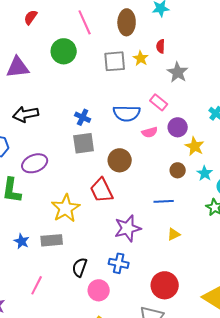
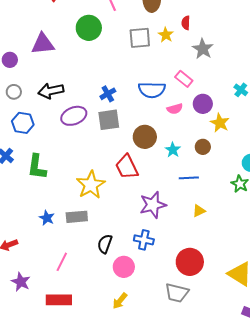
blue cross: (83, 117) -> (108, 94), turned 35
purple ellipse: (35, 163) -> (74, 116), moved
cyan star: (205, 173) -> (173, 150), moved

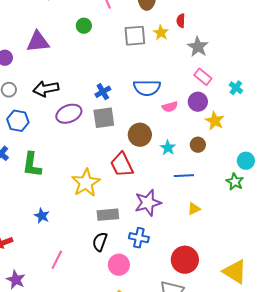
green circle: (89, 28) -> (84, 26), size x0.6
pink rectangle: (184, 79) -> (203, 77), moved
gray rectangle: (77, 217) -> (108, 215), moved

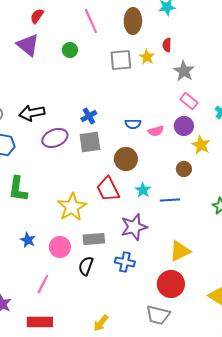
purple triangle: (38, 42) -> (28, 45), moved, turned 45
blue semicircle: (147, 88) -> (133, 124), moved, size x0.6
cyan star: (168, 148) -> (143, 190), moved
yellow triangle: (194, 209) -> (180, 251), moved, size x1.6
pink circle: (119, 265) -> (60, 247), moved

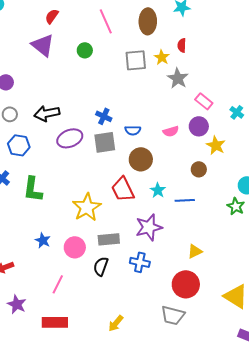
gray star: (184, 71) -> (178, 78), moved
blue cross: (89, 116) -> (104, 116), turned -35
blue semicircle: (133, 124) -> (133, 130), moved
yellow triangle: (180, 251) -> (195, 251), size x0.7

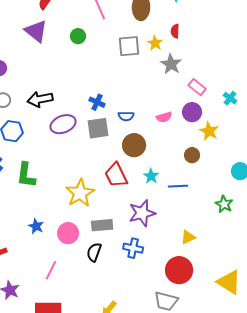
green star: (236, 206) -> (224, 204), moved

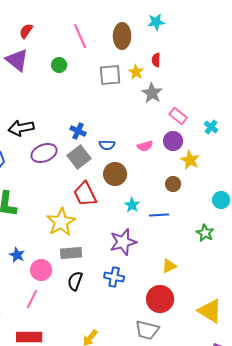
gray square: (98, 128) -> (79, 157), turned -30
red trapezoid: (116, 175) -> (85, 194), moved
gray rectangle: (102, 225) -> (71, 253), moved
pink circle: (68, 233) -> (41, 270), moved

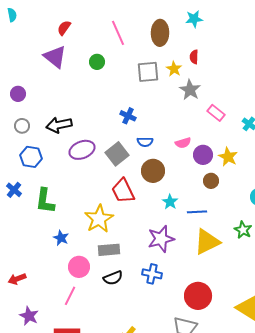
blue cross: (78, 131) -> (128, 116), moved
purple circle: (173, 141) -> (203, 155), moved
blue star: (17, 255) -> (61, 238), moved
yellow triangle: (169, 266) -> (207, 242), moved, size x1.8
black semicircle: (75, 281) -> (113, 278), turned -132

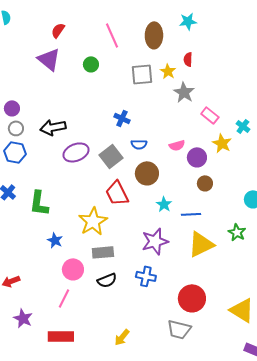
purple circle: (18, 94) -> (12, 108), moved
blue hexagon: (31, 157) -> (15, 152), moved
yellow star: (228, 157) -> (222, 143), moved

